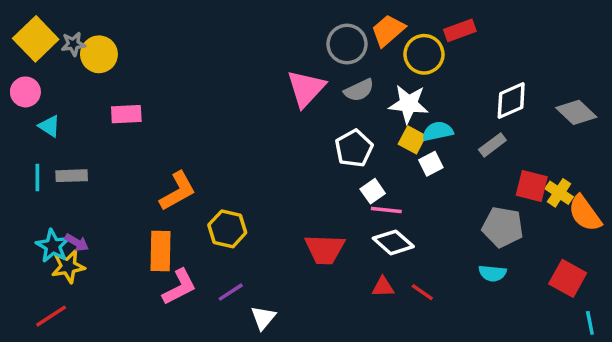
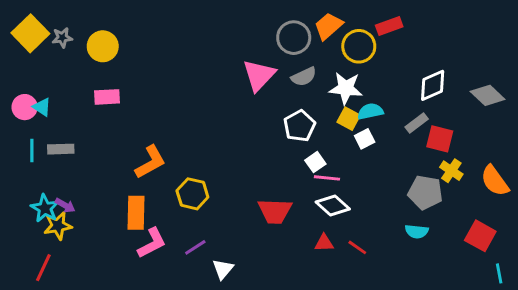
yellow circle: (99, 54) -> (103, 46), moved
pink circle: (25, 92) -> (25, 107), moved
red square: (532, 186) -> (440, 139), moved
yellow cross: (559, 193) -> (451, 171), moved
red line: (51, 316) -> (43, 268), turned -32

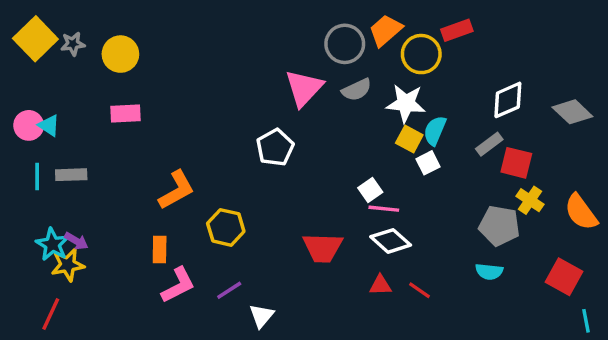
cyan semicircle: (370, 111) -> (435, 131), turned -55
white pentagon: (299, 126) -> (275, 148), moved
orange rectangle: (136, 213) -> (160, 249), size x0.7

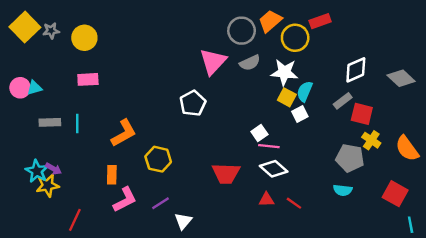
cyan triangle: (49, 125) -> (34, 88), turned -49
cyan line: (37, 176) -> (77, 123), moved
red line: (51, 314) -> (75, 220), moved

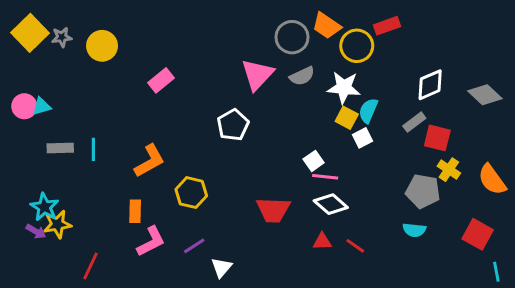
orange trapezoid: (270, 21) -> (327, 26), turned -105
pink rectangle: (88, 79) -> (161, 80), moved, turned -36
purple arrow: (53, 169) -> (36, 231), moved

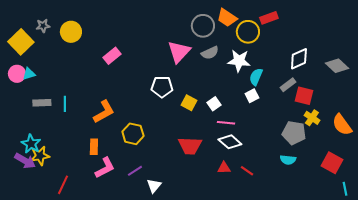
yellow square: (30, 33) -> (21, 42), moved
yellow square: (347, 118) -> (189, 103), moved
white pentagon: (233, 125) -> (162, 87), turned 30
white square: (314, 161) -> (214, 104), moved
purple arrow: (36, 231) -> (25, 161), size x1.5

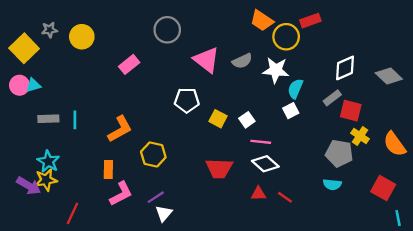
gray circle: (203, 26) -> (167, 30), moved
pink triangle: (179, 52) -> (206, 60), turned -35
cyan star: (31, 144) -> (48, 161), moved
white triangle: (154, 186) -> (164, 213), moved

